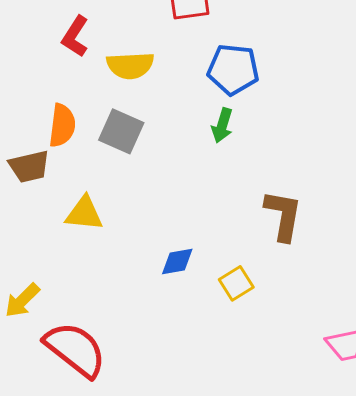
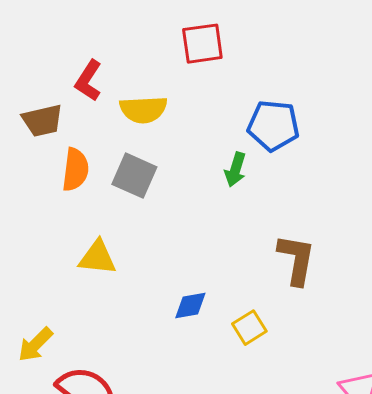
blue pentagon: (233, 69) -> (273, 126), moved
brown trapezoid: (29, 166) -> (42, 121), moved

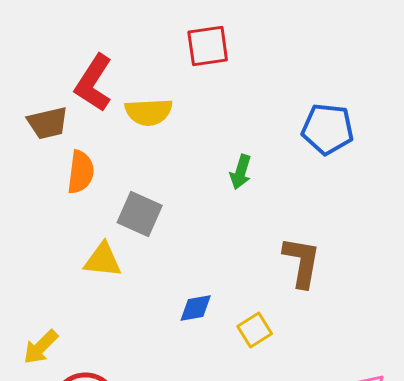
red L-shape: (88, 81) -> (94, 83), size x1.4
blue pentagon: (273, 126) -> (328, 129), moved
gray square: (134, 176) -> (140, 214), moved

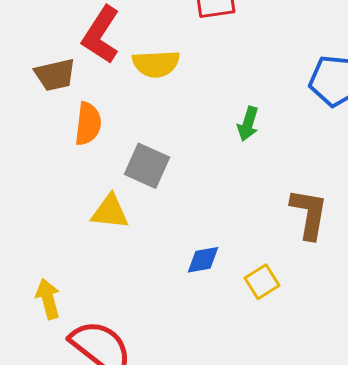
yellow arrow: (41, 347) -> (48, 299), turned 120

